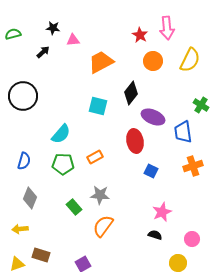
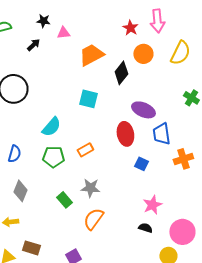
black diamond: (131, 93) -> (121, 73), moved
blue trapezoid: (183, 132) -> (161, 134), moved
pink circle: (192, 239) -> (182, 232), size x1.6

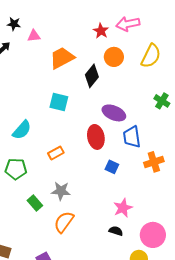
pink arrow: (157, 21) -> (128, 24), turned 85
green pentagon: (53, 157) -> (16, 169), moved

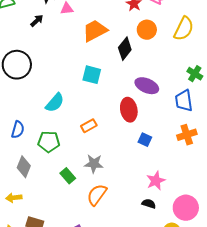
blue trapezoid: (132, 137) -> (184, 101), moved

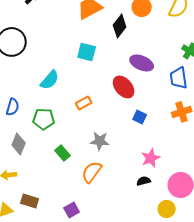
red ellipse: (129, 110) -> (124, 87), turned -30
gray star: (94, 164) -> (100, 141), moved
black semicircle: (149, 204) -> (144, 181), turned -32

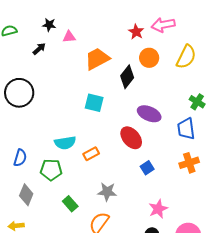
cyan semicircle: (50, 80) -> (65, 143), moved, turned 40
blue square: (140, 117) -> (147, 168), turned 32

